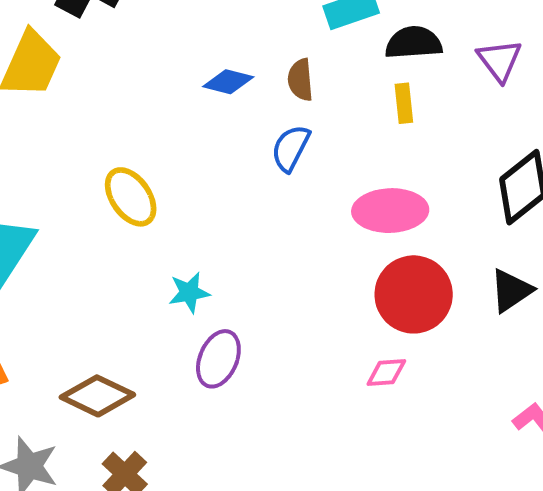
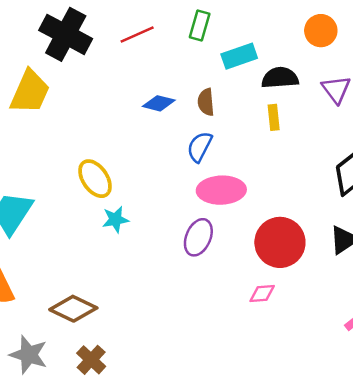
pink ellipse: (390, 211) -> (221, 190), moved
cyan star: (189, 293) -> (115, 219), moved
purple ellipse: (218, 359) -> (198, 237), moved

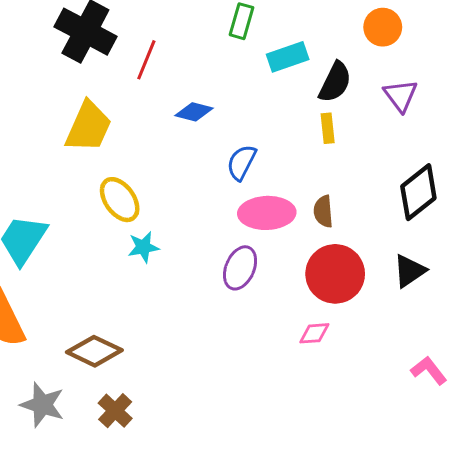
red line: (137, 34) -> (146, 60), moved, turned -44
black semicircle: (280, 78) -> (335, 82), turned 120
yellow trapezoid: (30, 92) -> (88, 127), moved
brown semicircle: (206, 102) -> (323, 211), moved

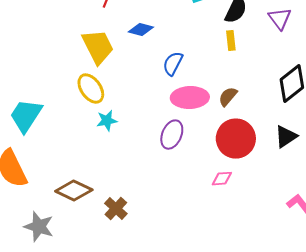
yellow trapezoid: (88, 127) -> (98, 47), moved, turned -51
brown semicircle: (323, 211) -> (228, 97), turned 45
brown cross: (115, 411) -> (116, 209), moved

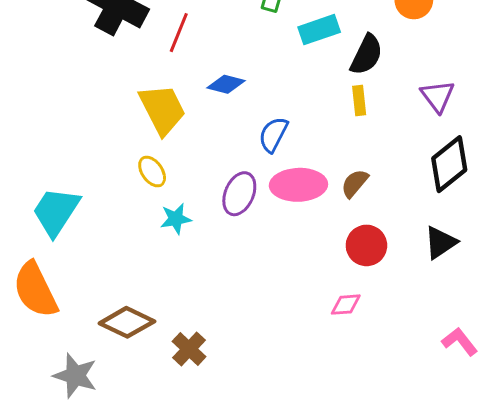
purple triangle: (280, 19) -> (437, 96), moved
yellow ellipse: (91, 89) -> (152, 172), size x0.7
purple ellipse: (172, 135) -> (239, 194), moved
red circle: (236, 139) -> (366, 245), size x0.7

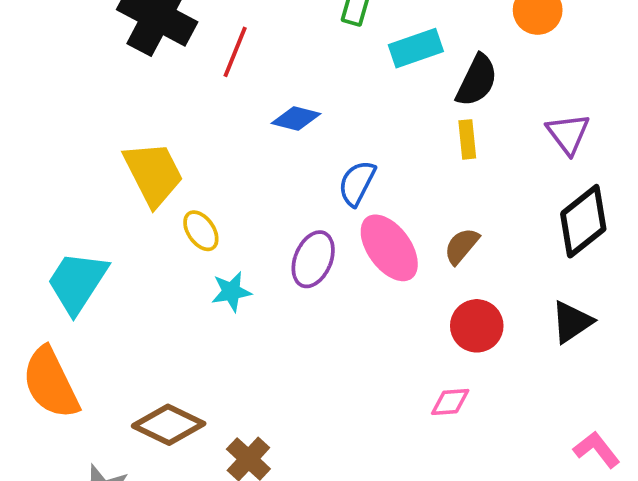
yellow trapezoid: (162, 109) -> (153, 174), moved
pink ellipse: (298, 185) -> (389, 248), turned 56

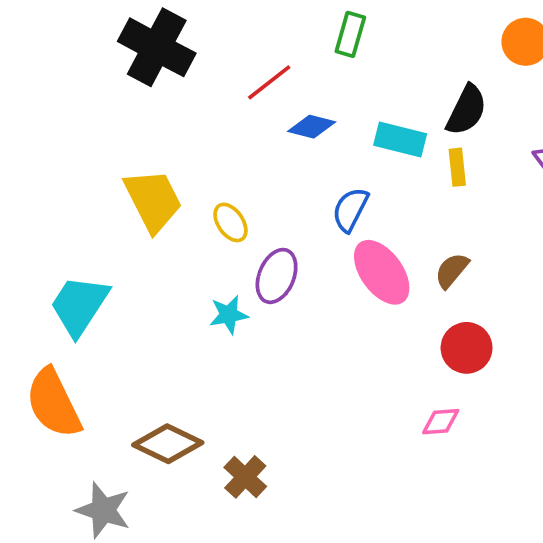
cyan rectangle: (416, 48) -> (400, 140), moved, turned 33
red line: (235, 52) -> (269, 82), moved, turned 30
blue diamond: (296, 118) -> (312, 127), moved
yellow ellipse: (201, 231) -> (230, 222), moved
purple ellipse: (313, 259) -> (277, 276), moved

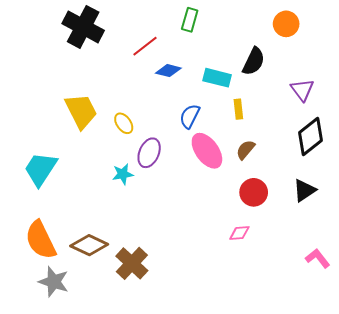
yellow rectangle: (457, 167) -> (238, 109), moved
orange semicircle: (53, 403) -> (41, 240), moved
brown cross: (245, 477) -> (132, 263), size x1.4

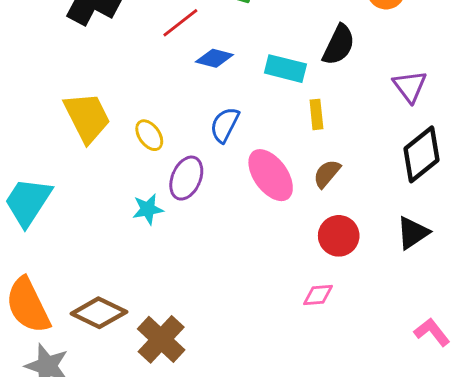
blue semicircle: (190, 116) -> (225, 125), moved

